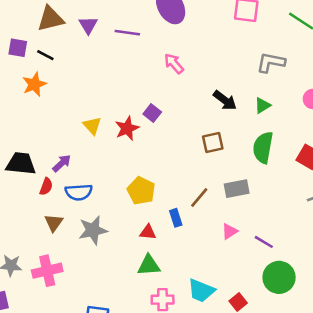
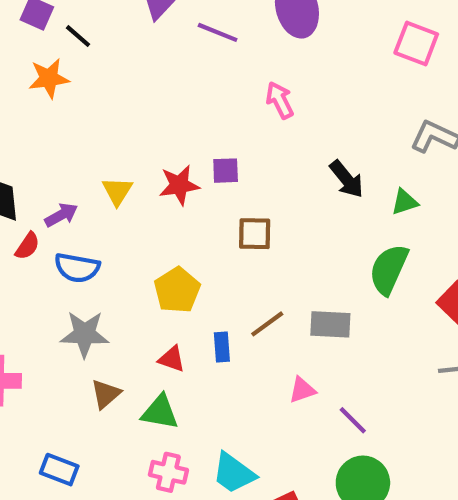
purple square: (152, 113) -> (226, 171), turned 36
yellow triangle: (92, 126) -> (117, 191), moved
brown square: (213, 142) -> (255, 234), moved
brown triangle: (54, 223) -> (106, 394), moved

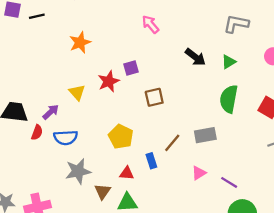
black line: (78, 36) -> (37, 16), turned -40
orange star: (49, 78) -> (80, 43), moved
brown triangle: (106, 394) -> (103, 191), moved

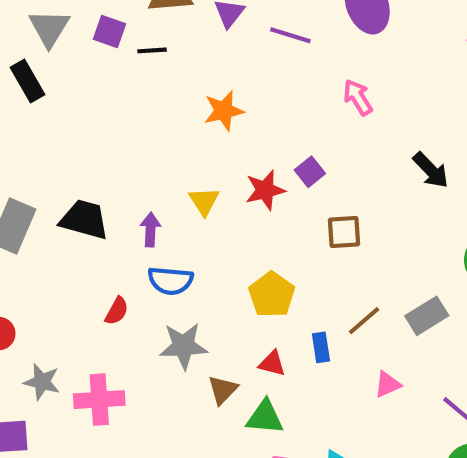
purple square: (131, 68) -> (310, 172), turned -32
purple arrow: (51, 112) -> (150, 230), turned -54
red semicircle: (37, 132) -> (117, 311), moved
gray rectangle: (205, 135) -> (427, 316), turned -30
pink triangle: (199, 173) -> (388, 384), moved

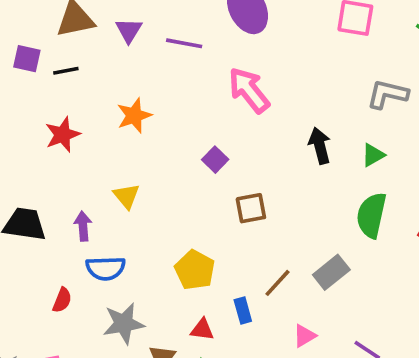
pink arrow: (358, 97) -> (249, 90), size x1.5
black arrow: (431, 170) -> (320, 146), turned -144
red star: (265, 190) -> (63, 135), moved

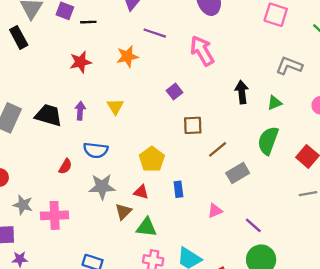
purple line: (184, 43) -> (155, 33), moved
purple arrow: (83, 226) -> (80, 111), moved
brown line: (277, 283) -> (218, 149), moved
red triangle: (202, 330) -> (141, 192), moved

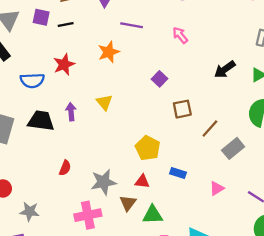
pink arrow: (202, 51) -> (180, 35), size x0.6
black arrow: (242, 92) -> (225, 69), turned -110
blue semicircle: (96, 150) -> (32, 80), moved
blue rectangle: (178, 189) -> (178, 173), turned -56
pink cross: (55, 215) -> (88, 215), moved

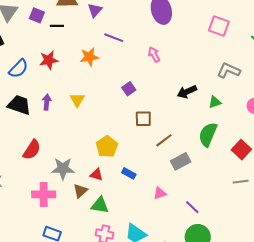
blue semicircle: (32, 80) -> (18, 69), turned -55
red semicircle: (65, 168) -> (32, 150), size x1.5

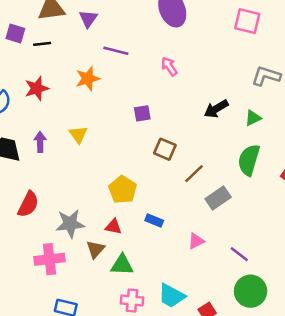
purple square: (129, 89) -> (142, 113), turned 32
brown square: (143, 119) -> (165, 149), turned 30

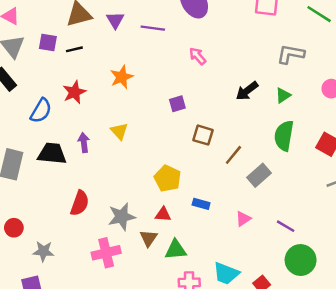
purple line: (116, 51) -> (153, 28), moved

